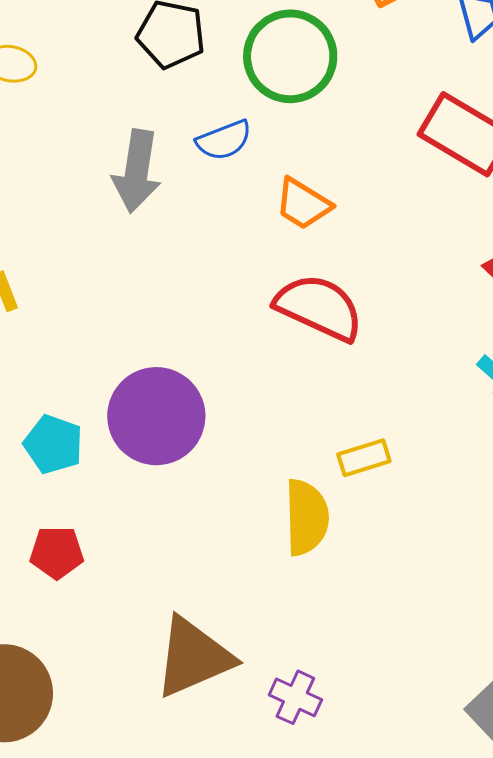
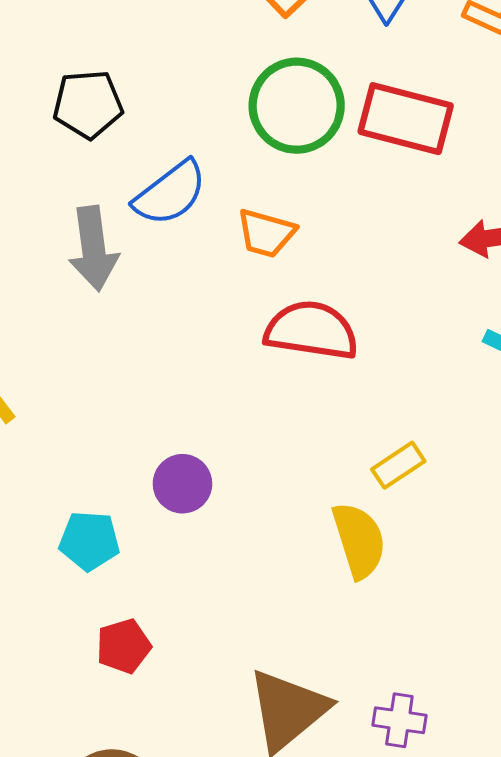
green circle: (290, 56) -> (297, 106), moved
blue semicircle: (224, 140) -> (170, 193), size x1.4
purple circle: (156, 416) -> (182, 484), size x0.6

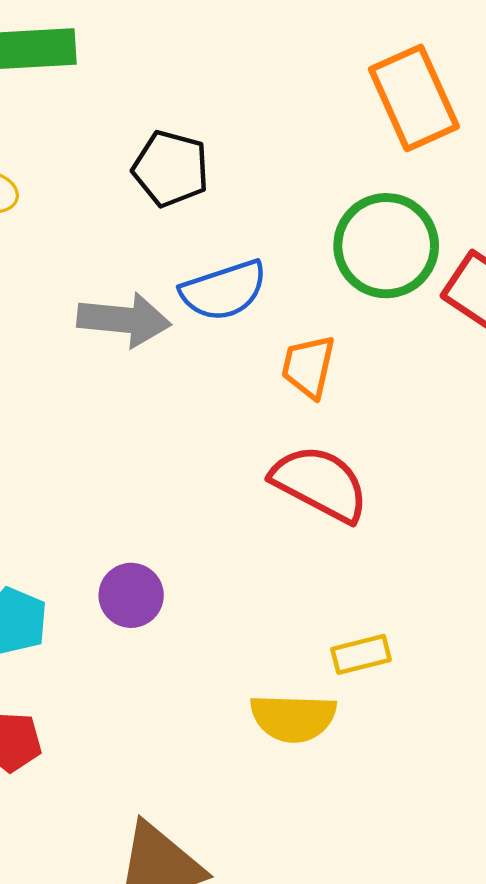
orange trapezoid: (266, 233) -> (308, 366), turned 68
gray arrow: (93, 249) -> (124, 320), turned -96
yellow semicircle: (359, 540) -> (293, 718), turned 90

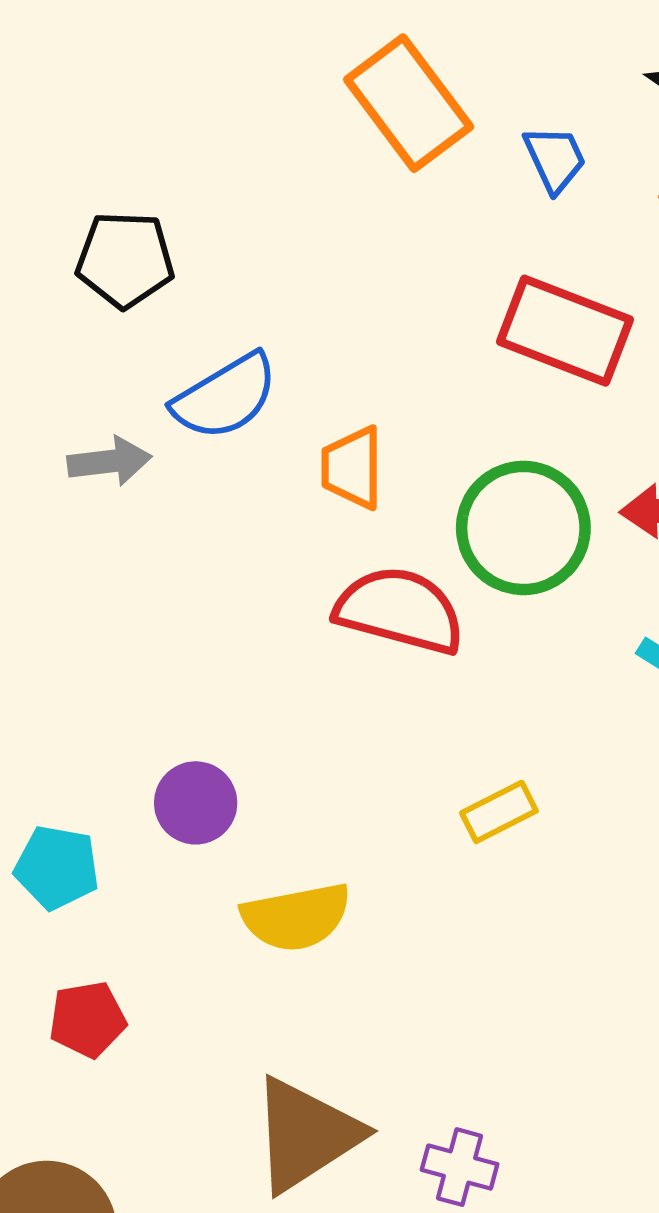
green circle: (386, 246) -> (523, 528), moved
gray arrow: (124, 320) -> (109, 461), size x0.7
yellow semicircle: (293, 718) -> (296, 917), moved

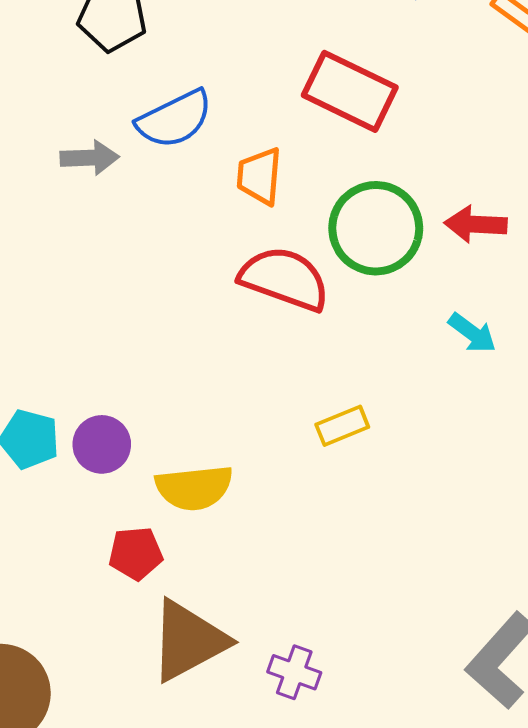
red rectangle: (565, 331) -> (350, 91), moved
purple circle: (196, 803) -> (102, 444), moved
red pentagon: (87, 1019) -> (136, 553), moved

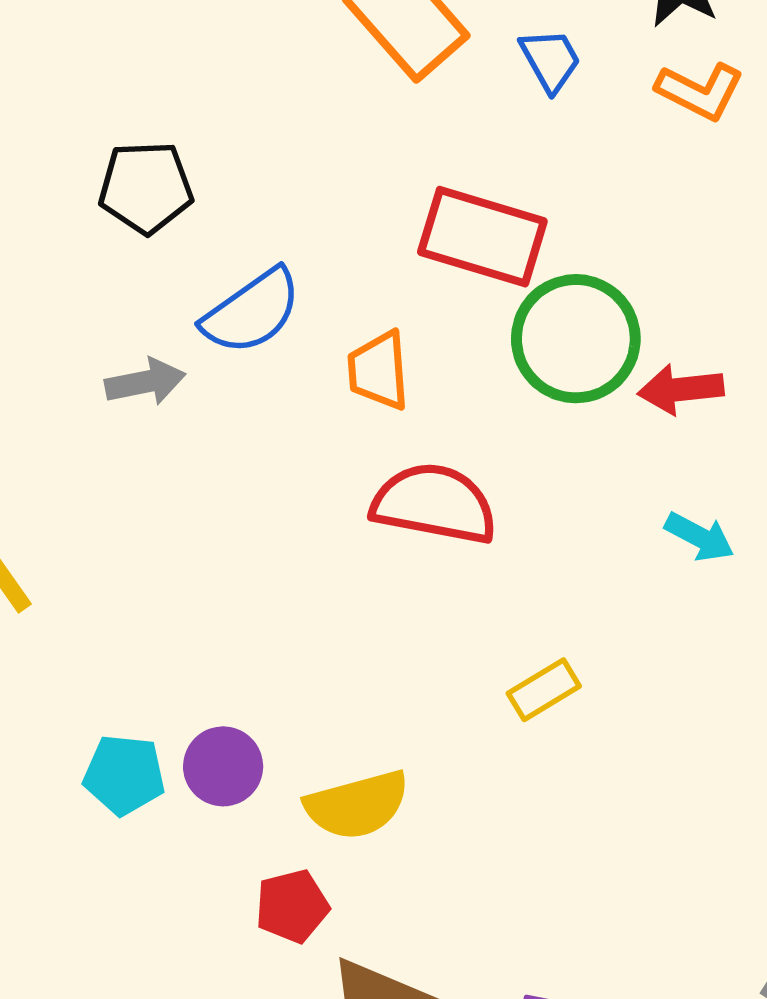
green circle: (376, 228) -> (576, 339), moved

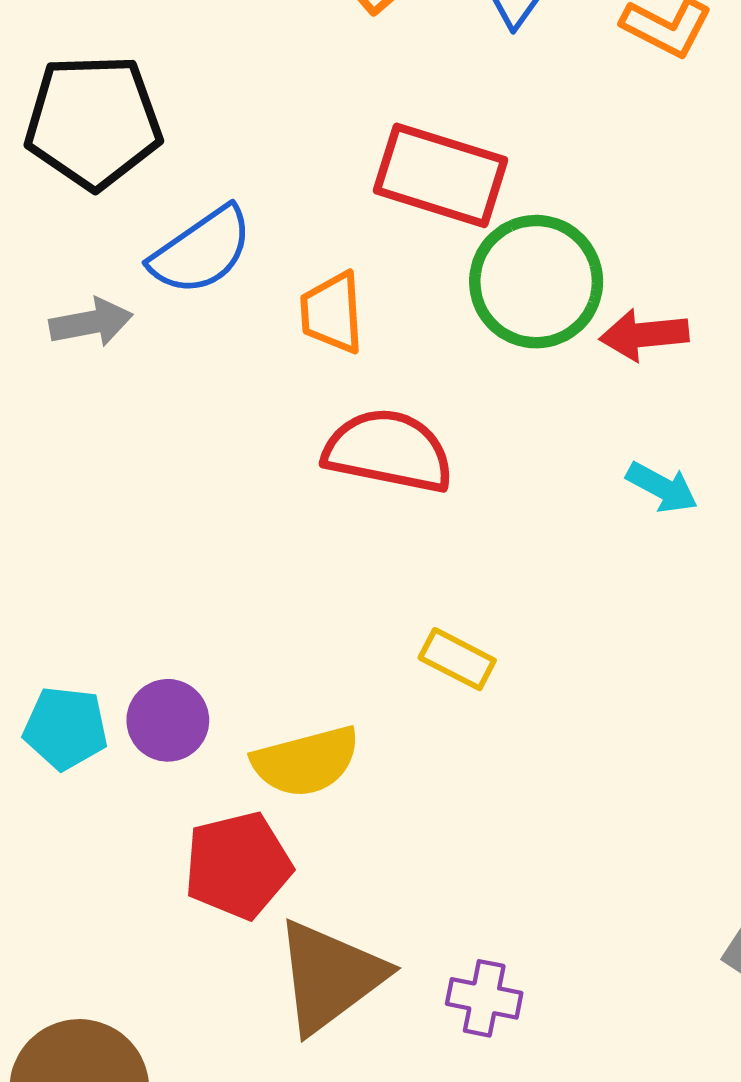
black pentagon: (146, 188) -> (93, 122), size x1.4
yellow rectangle: (544, 690) -> (457, 659), moved, turned 58
red pentagon: (292, 906) -> (238, 865), size x1.4

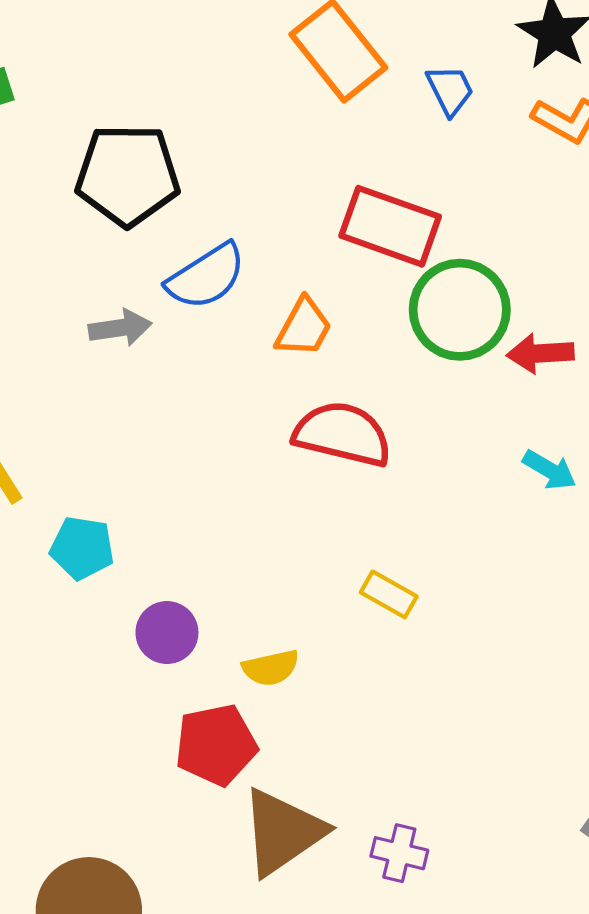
orange trapezoid: (332, 313) -> (304, 327), turned -150
cyan pentagon: (66, 728) -> (82, 548), moved
yellow semicircle: (306, 761) -> (271, 668), size x0.7

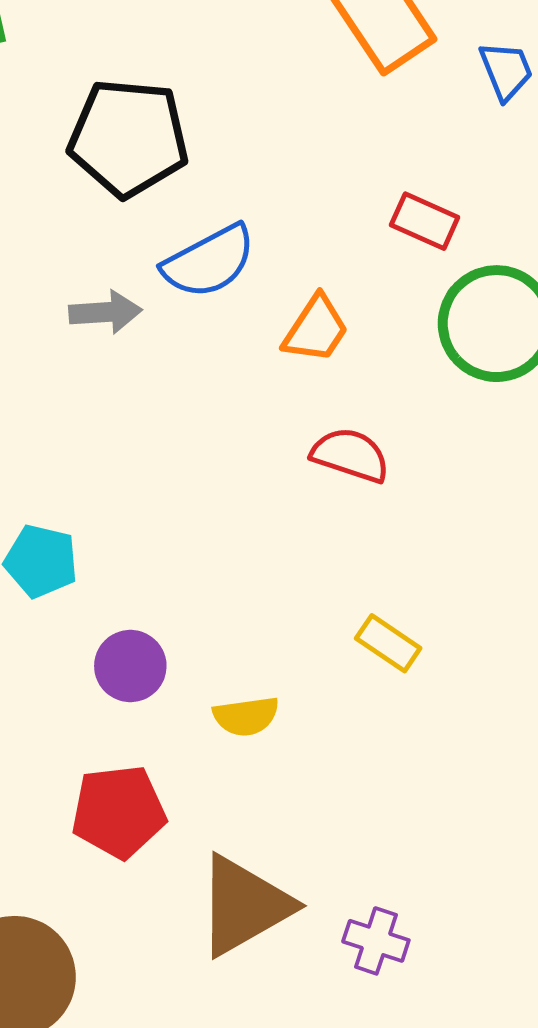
red rectangle: (390, 226) -> (425, 221), size x0.6
red semicircle: (342, 434) -> (350, 455), size x0.7
red pentagon: (216, 745) -> (119, 812), moved

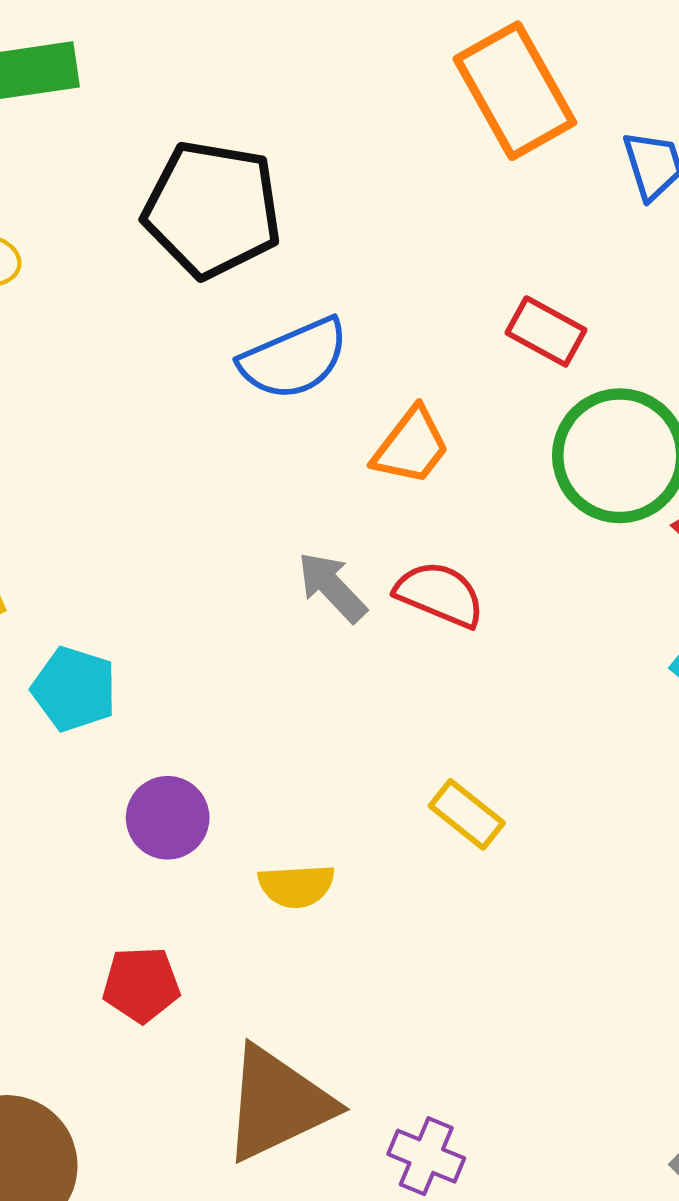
gray arrow: (105, 312) -> (332, 587), moved, turned -134
red pentagon: (119, 812) -> (141, 985), size x0.7

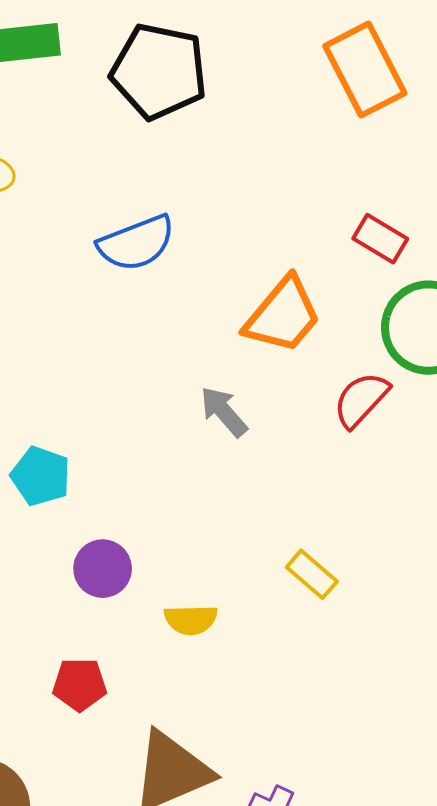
black pentagon: (212, 209) -> (159, 71), moved
blue semicircle: (294, 359) -> (136, 243), moved
orange trapezoid: (411, 446) -> (283, 315), size x1.4
red semicircle: (440, 594) -> (361, 400), moved, turned -72

